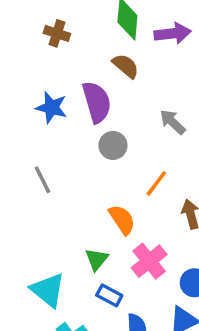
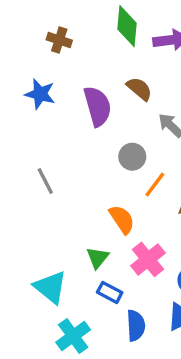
brown semicircle: (126, 66) -> (139, 89), moved
blue star: (52, 107) -> (40, 94), moved
gray circle: (113, 145) -> (132, 157), moved

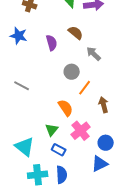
purple semicircle: (97, 106) -> (52, 43), size x0.7
gray line: (45, 181) -> (22, 86), turned -35
blue semicircle: (136, 326) -> (62, 175), moved
cyan cross: (73, 336) -> (38, 175), turned 30

